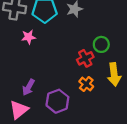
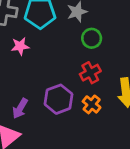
green circle: (101, 44) -> (92, 38), moved
purple hexagon: (57, 101) -> (59, 99), moved

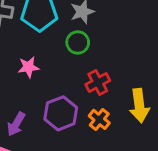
green circle: (92, 38) -> (78, 42), moved
pink star: (20, 46) -> (28, 67), moved

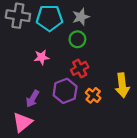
red cross: (98, 83) -> (80, 68), moved

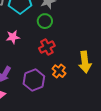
purple hexagon: (65, 91) -> (34, 80), moved

